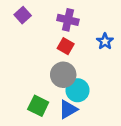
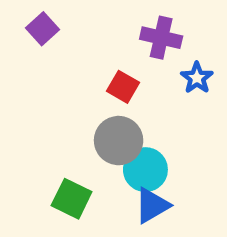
purple cross: (68, 20) -> (161, 38), moved
blue triangle: (68, 109) -> (152, 205), moved

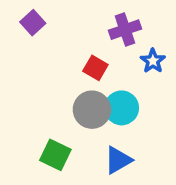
purple cross: (161, 38) -> (125, 30), turned -32
cyan circle: (145, 170) -> (122, 108), moved

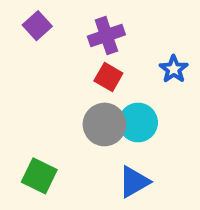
purple cross: (125, 30) -> (106, 35), moved
green square: (55, 155) -> (39, 176), moved

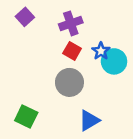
blue star: (174, 69) -> (101, 51), moved
cyan circle: (138, 122) -> (114, 61), moved

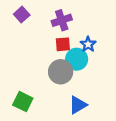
red square: (72, 51) -> (63, 44), turned -35
cyan circle: (114, 61) -> (77, 59), moved

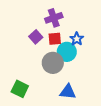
purple square: (22, 15) -> (36, 37), moved
blue triangle: (78, 105) -> (68, 92), turned 36

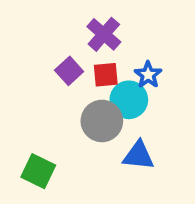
purple cross: (54, 18) -> (104, 34), turned -30
blue triangle: (68, 92) -> (138, 156), moved

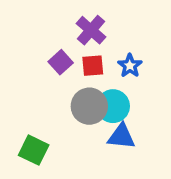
cyan circle: (129, 100) -> (113, 106), moved

